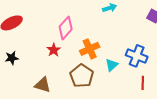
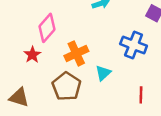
blue cross: (137, 56) -> (134, 45), moved

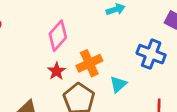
red star: (32, 55) -> (57, 71), moved

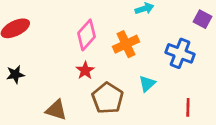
orange cross: (89, 63) -> (126, 44), moved

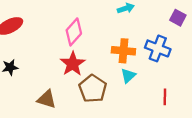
orange cross: (126, 44) -> (123, 51), moved, turned 30
red star: (85, 70) -> (73, 64), size x1.5

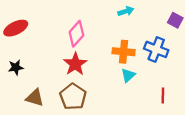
brown pentagon: (93, 89) -> (73, 97), moved
brown triangle: (47, 99) -> (35, 98), moved

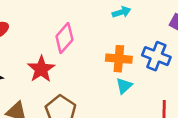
red star: (75, 64) -> (41, 69), moved

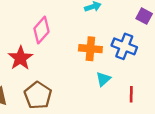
cyan triangle: (124, 86) -> (103, 79), moved

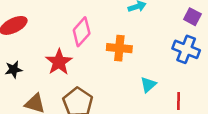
blue cross: (124, 46) -> (186, 49), moved
orange cross: (90, 49) -> (119, 48), moved

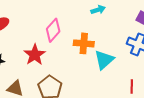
cyan triangle: (148, 85) -> (104, 60), moved, size x1.5

